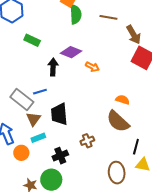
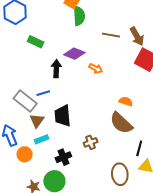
brown line: (108, 17) -> (111, 35), moved

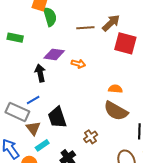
brown arrow: (137, 36) -> (111, 23), turned -90
green rectangle: (36, 42) -> (15, 38), moved

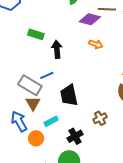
green rectangle: (15, 38) -> (36, 34), moved
purple diamond: (54, 54) -> (90, 19), moved
brown triangle: (33, 128) -> (33, 103), moved

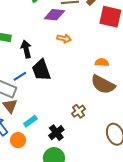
black trapezoid: (69, 95) -> (41, 70), moved

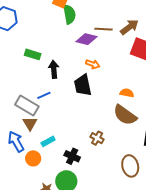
black trapezoid: (41, 70) -> (83, 85), moved
brown cross: (79, 111) -> (97, 138), turned -32
black cross: (56, 133) -> (72, 156), turned -35

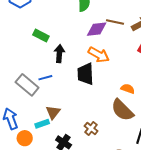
purple diamond: (87, 39) -> (97, 29), turned -30
orange arrow: (93, 64) -> (99, 55), size x1.5
brown triangle: (30, 123) -> (53, 112), moved

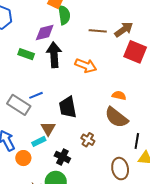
purple diamond: (97, 29) -> (45, 33), moved
black arrow: (59, 54) -> (54, 55), moved, size x1.4
black trapezoid: (85, 74) -> (68, 107), moved

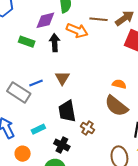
black arrow: (54, 55) -> (55, 43), size x0.7
orange arrow: (86, 66) -> (77, 31), moved
black trapezoid: (68, 107) -> (67, 111), moved
brown triangle: (48, 129) -> (62, 78), moved
orange circle: (23, 158) -> (23, 154), moved

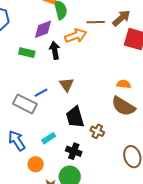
orange arrow: (77, 31) -> (76, 36), turned -35

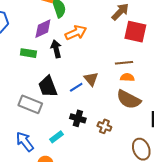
brown line: (96, 22) -> (124, 63), moved
brown triangle: (66, 85) -> (91, 79), moved
blue line: (41, 93) -> (76, 87), moved
black trapezoid: (75, 117) -> (48, 87), moved
black cross: (74, 151) -> (78, 118), moved

